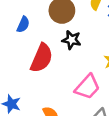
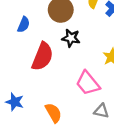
pink trapezoid: (87, 87) -> (88, 83), turned 100

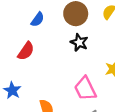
red semicircle: (42, 57) -> (26, 51), moved, size x0.7

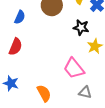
black star: (79, 42) -> (81, 27), moved

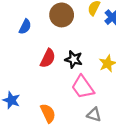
black star: (81, 27) -> (74, 59), moved
red semicircle: (16, 47) -> (48, 58), moved

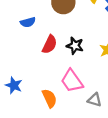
blue semicircle: (25, 27) -> (28, 22), moved, turned 48
pink trapezoid: (83, 87) -> (72, 81), moved

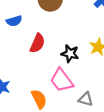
black star: (75, 46) -> (70, 54), moved

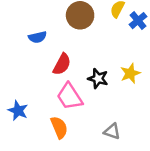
pink trapezoid: (62, 80) -> (70, 96), moved

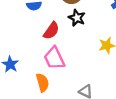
black star: (98, 78) -> (77, 18), moved

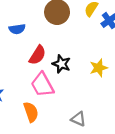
black star: (77, 18) -> (61, 64), moved

